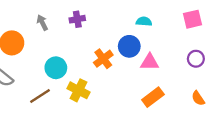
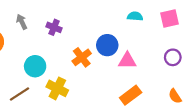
purple cross: (77, 19) -> (54, 27), moved, turned 32
cyan semicircle: (144, 21) -> (135, 16), moved

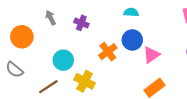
cyan semicircle: (135, 16) -> (131, 12), moved
pink triangle: (127, 61) -> (151, 55), turned -36

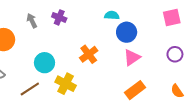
purple cross: (81, 23) -> (59, 17), moved
blue circle: (132, 40) -> (127, 32), moved

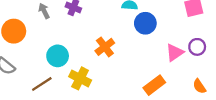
pink triangle: (132, 57) -> (175, 53), moved

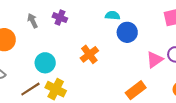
yellow cross: (80, 78) -> (56, 89), moved

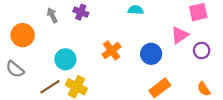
blue circle: (127, 32) -> (151, 54), moved
pink triangle: (155, 60) -> (180, 35), moved

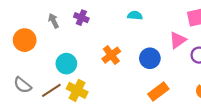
gray semicircle: (15, 69) -> (22, 85), moved

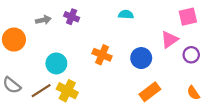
gray arrow: (54, 21) -> (43, 20), turned 104
orange cross: (111, 55) -> (102, 55), turned -30

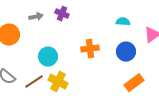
cyan semicircle: (126, 15) -> (123, 22), moved
orange cross: (102, 55) -> (90, 49), turned -30

